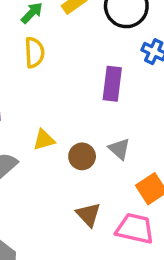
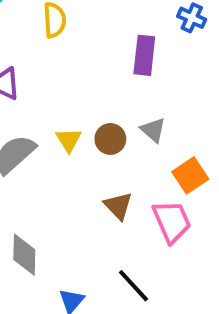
yellow triangle: (44, 140) -> (69, 140), moved, turned -45
pink trapezoid: (135, 229) -> (172, 221), turned 54

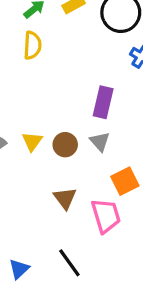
purple rectangle: (144, 55) -> (103, 102), moved

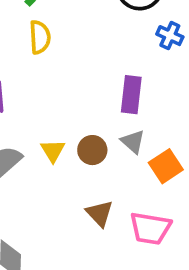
orange square: (125, 181) -> (166, 166), moved
pink trapezoid: (106, 216) -> (150, 228), turned 123

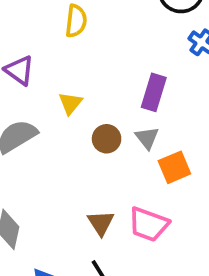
yellow triangle: (53, 151) -> (70, 103), moved
brown triangle: (100, 213) -> (101, 223), moved

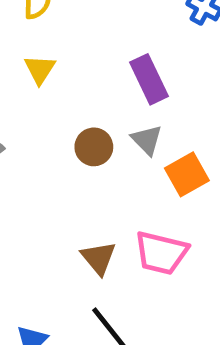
purple rectangle: (154, 92) -> (149, 79), turned -36
yellow triangle: (70, 103) -> (40, 69), moved

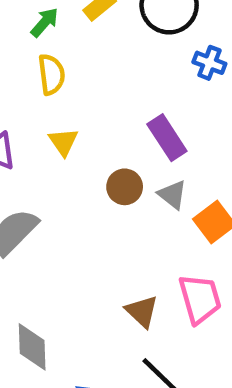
brown circle: (94, 147) -> (125, 187), moved
pink trapezoid: (161, 253) -> (200, 299), turned -112

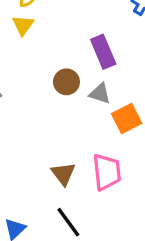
yellow triangle: (63, 142) -> (23, 25), moved
gray triangle: (172, 195) -> (100, 93), turned -30

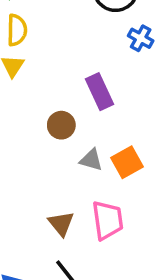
gray triangle: (100, 93) -> (91, 160), moved

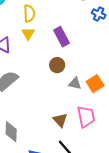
purple rectangle: (100, 92) -> (62, 37), moved

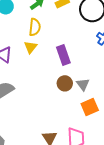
brown circle: (57, 65) -> (65, 83), moved
gray triangle: (75, 84) -> (83, 84), moved, turned 32

